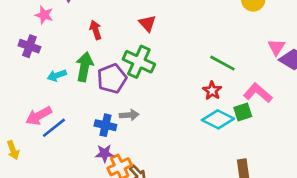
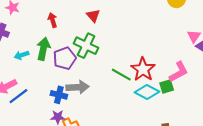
green line: (222, 63) -> (121, 75), moved
red star: (212, 91) -> (143, 69), size x1.6
pink L-shape: (258, 93) -> (179, 72), turned 110
gray arrow: (129, 115) -> (78, 87), size x1.5

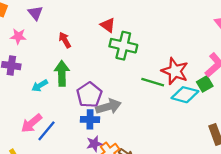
green cross: (86, 46) -> (123, 46), moved
purple pentagon: (65, 58) -> (89, 95), moved

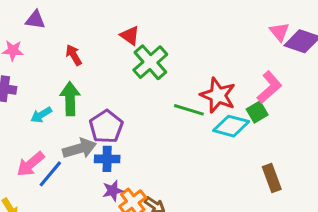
purple triangle: (35, 13) -> (35, 20), turned -42
green cross: (123, 46) -> (150, 62), turned 36
gray arrow: (108, 107) -> (80, 149), moved

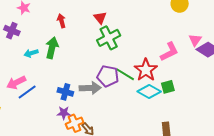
pink L-shape: (269, 87) -> (169, 52), moved
purple pentagon: (106, 127) -> (108, 76), moved, turned 30
gray arrow: (80, 149) -> (90, 88), moved

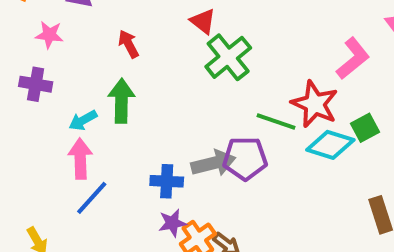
purple pentagon: (108, 76) -> (245, 158), moved
pink arrow: (16, 83) -> (80, 159), moved, turned 126

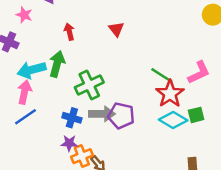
green cross: (228, 57) -> (89, 85), moved
cyan arrow: (83, 120) -> (32, 70), size x1.6
green line: (276, 121) -> (162, 75), moved

